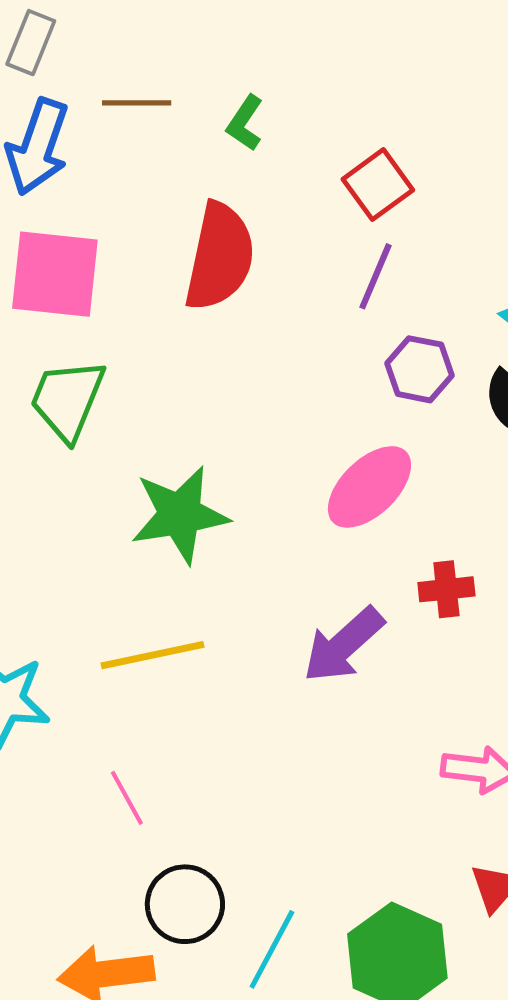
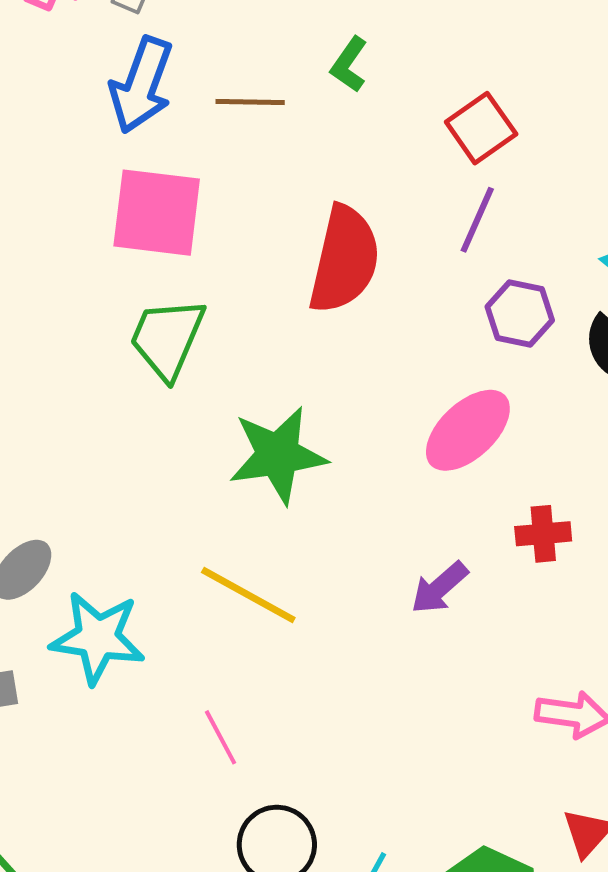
brown line: (137, 103) -> (250, 102), moved
red semicircle: (220, 257) -> (344, 260), moved
purple arrow: (343, 645) -> (439, 588), size x0.7
yellow line: (153, 655) -> (248, 595), turned 40

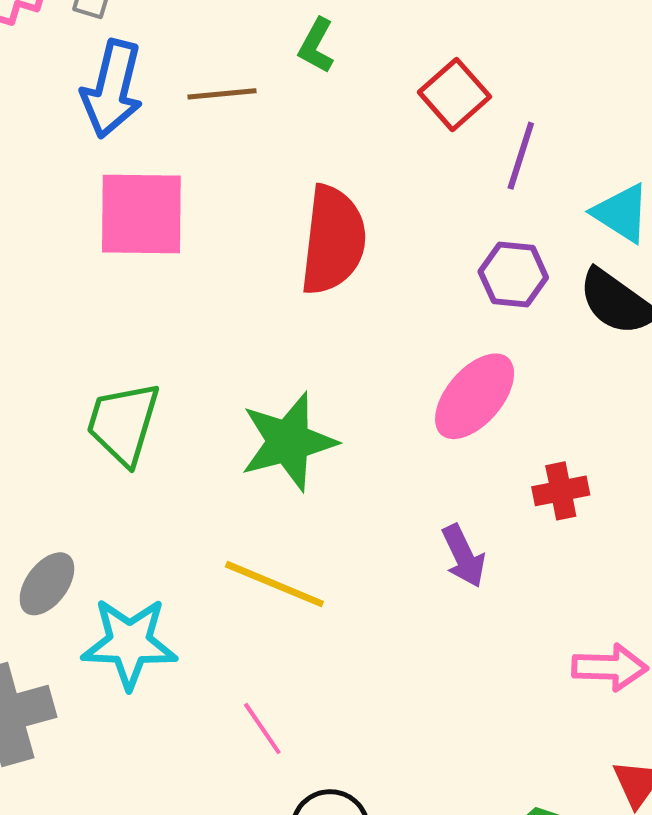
purple line: (477, 220) -> (521, 156), moved
green trapezoid: (167, 338) -> (123, 423), moved
purple arrow: (439, 588) -> (464, 556), turned -68

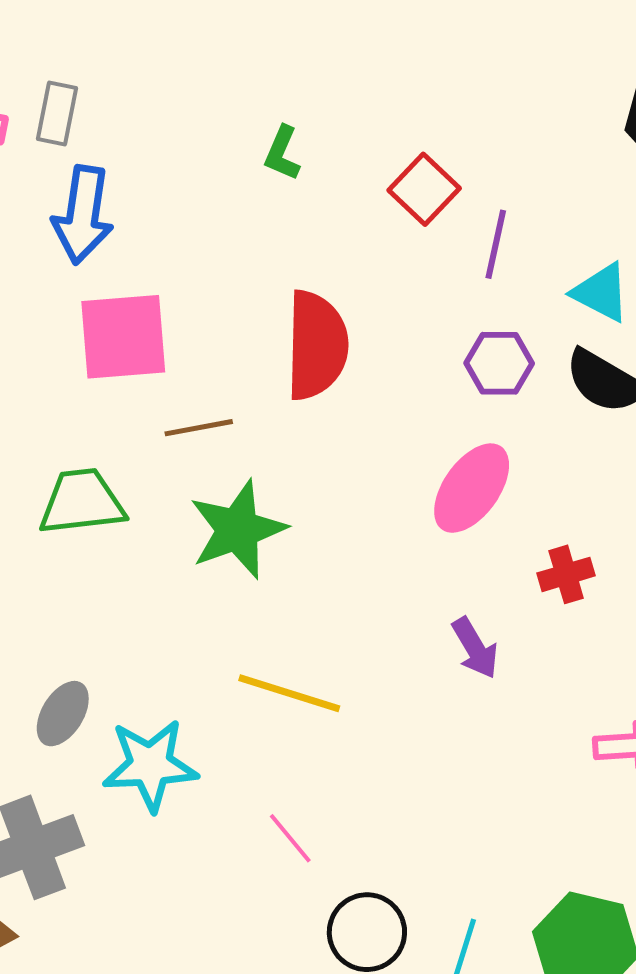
brown line: (222, 94) -> (199, 428), moved
green trapezoid: (123, 423) -> (82, 502), moved, turned 72
green star: (288, 442) -> (238, 530), moved

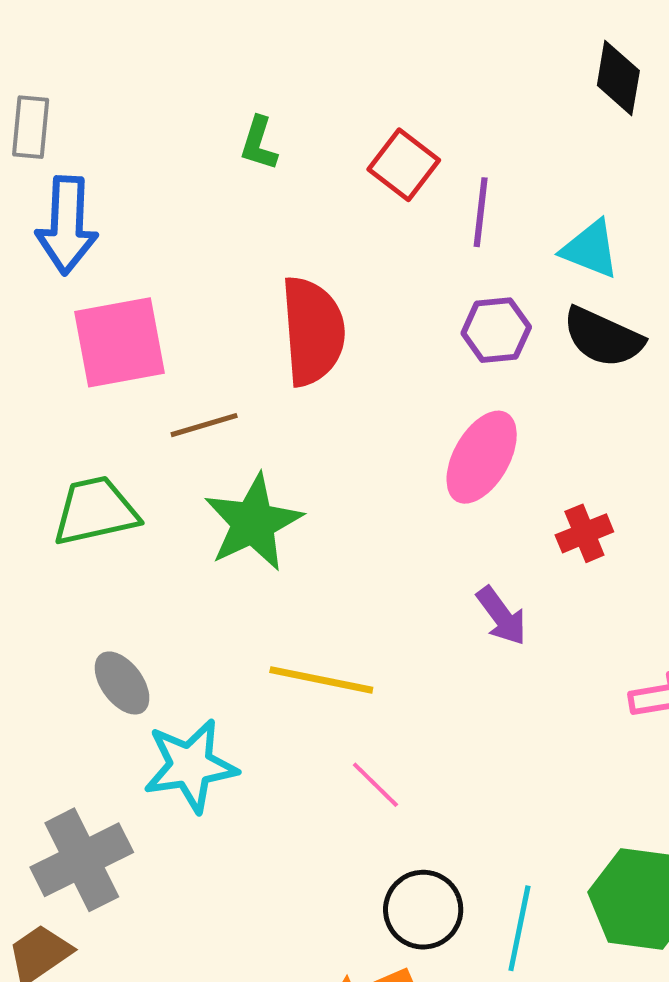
gray ellipse: (63, 714) -> (122, 683), moved, turned -62
pink line: (290, 838) -> (375, 785), moved

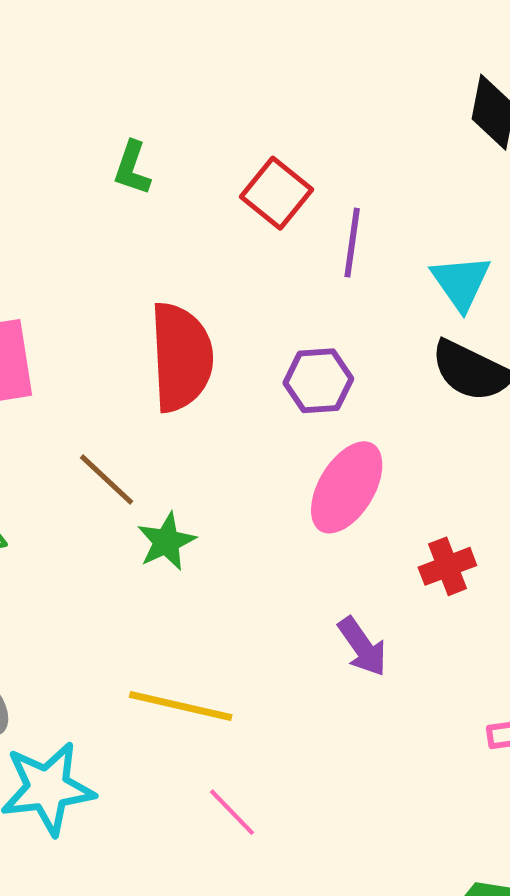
cyan triangle: (590, 249) -> (461, 282), turned 32
purple hexagon: (496, 330) -> (318, 381), moved
brown line: (204, 425) -> (107, 479), moved, turned 58
green star: (253, 522) -> (166, 542), moved, size x0.6

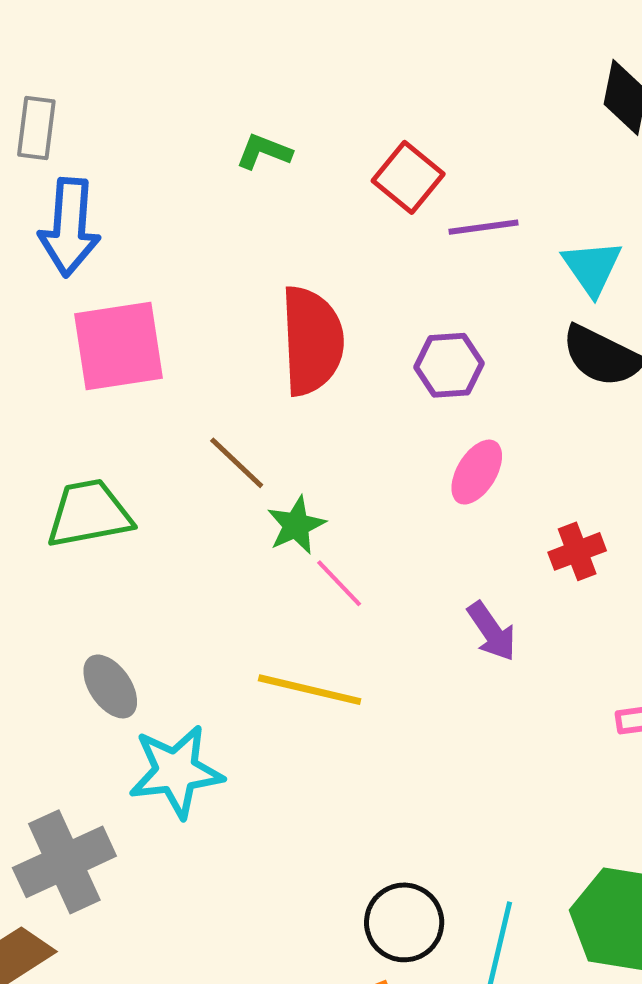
green L-shape: (132, 168) -> (264, 152), turned 92
purple line: (352, 243) -> (483, 227), turned 74
pink ellipse: (347, 487) -> (477, 472), size x0.7
pink line: (232, 812) -> (339, 583), moved

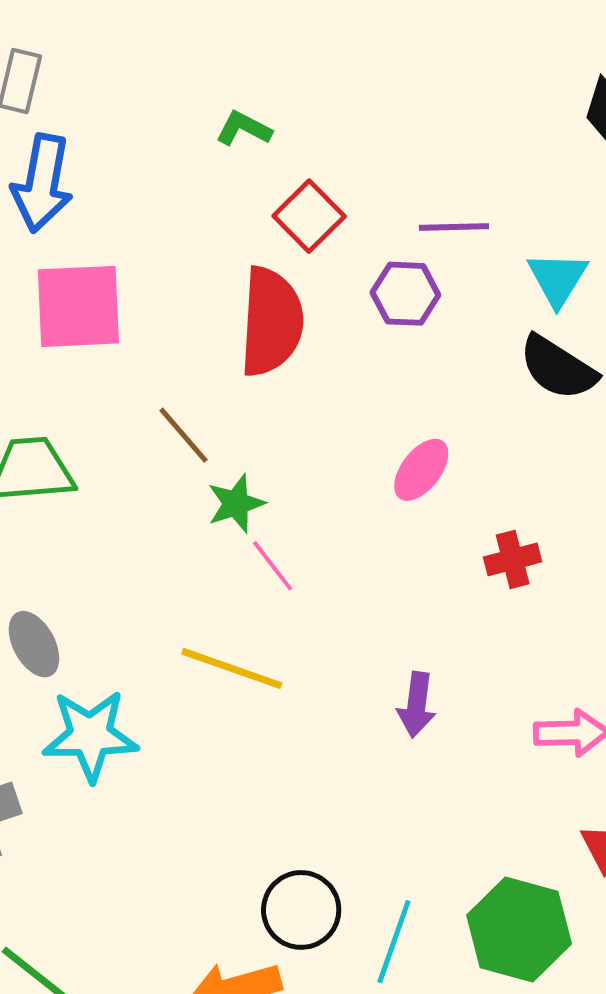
red square: (408, 177) -> (309, 216), moved
purple hexagon: (449, 365) -> (405, 294), moved
purple arrow: (492, 631) -> (417, 705), moved, turned 36

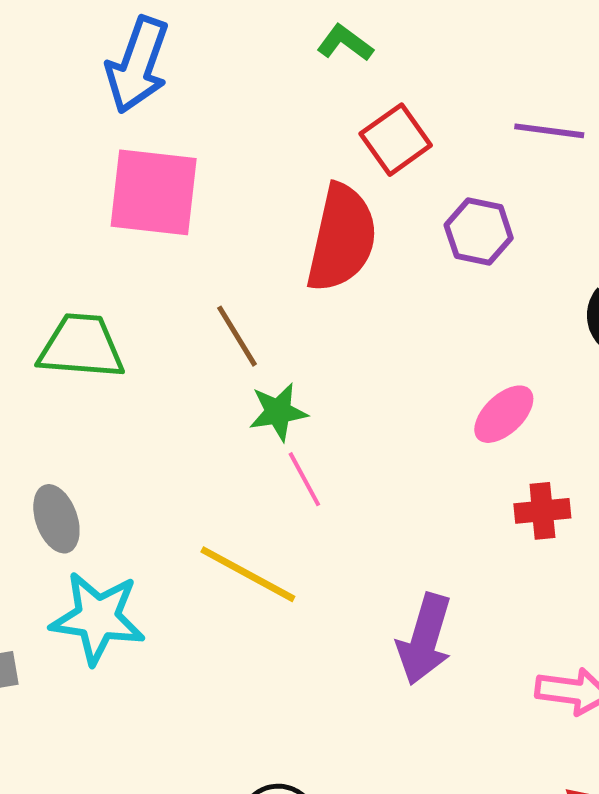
purple line: (454, 227) -> (549, 131), moved
pink ellipse: (421, 470) -> (504, 414), moved
purple arrow: (417, 705) -> (425, 639), size x1.4

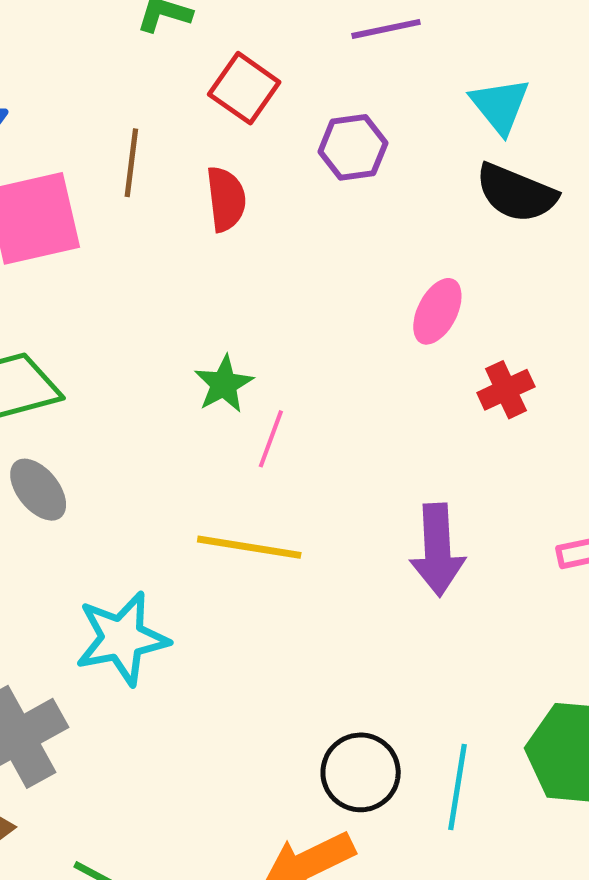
red semicircle: (342, 238) -> (226, 199), size x0.6
brown line: (237, 336) -> (131, 163), moved, turned 58
pink line: (304, 479) -> (271, 439), turned 68
gray ellipse: (56, 519) -> (38, 490), moved

